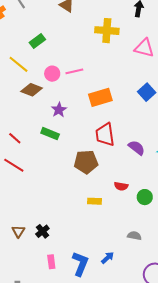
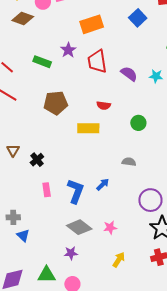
purple star: (59, 110) -> (68, 50), moved
brown pentagon: (86, 162) -> (56, 103), moved
red semicircle: (121, 186) -> (104, 105), moved
yellow rectangle: (95, 201) -> (88, 128), size x1.5
brown triangle: (18, 231) -> (13, 150), moved

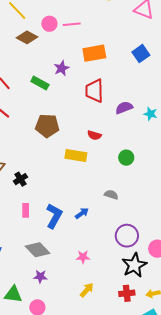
purple star: (68, 50) -> (62, 68), moved
purple semicircle: (129, 74) -> (124, 108), turned -66
gray diamond: (79, 227) -> (38, 250), moved

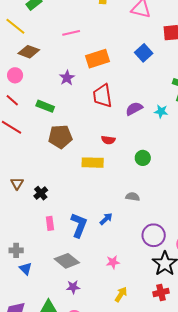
pink circle: (49, 24) -> (15, 75), moved
green rectangle: (40, 83) -> (45, 106), moved

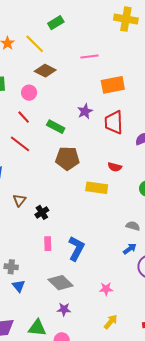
purple star: (67, 78) -> (85, 111), moved
blue arrow: (106, 219) -> (130, 249), moved

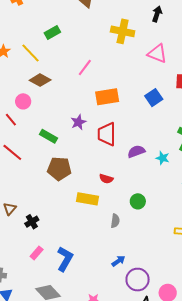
pink line: (89, 56) -> (85, 67), turned -48
red line: (24, 117) -> (11, 120), moved
gray semicircle: (133, 226) -> (115, 221), moved, turned 80
pink rectangle: (48, 244) -> (37, 253), turned 40

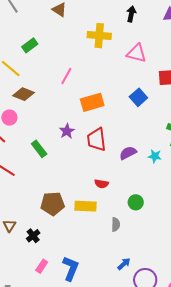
green rectangle: (49, 136) -> (39, 149), turned 30
brown pentagon: (59, 169) -> (53, 204), moved

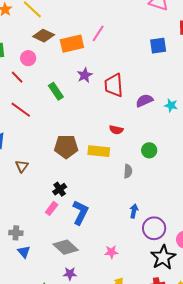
pink line: (66, 76) -> (98, 33), moved
blue square: (138, 97) -> (158, 46), turned 30
orange rectangle: (92, 102) -> (72, 44), moved
black cross: (33, 236) -> (60, 189), moved
blue arrow: (124, 264) -> (134, 211), turned -40

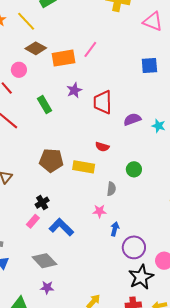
blue L-shape: (80, 212) -> (61, 227), turned -75
pink star: (111, 252) -> (99, 211), moved

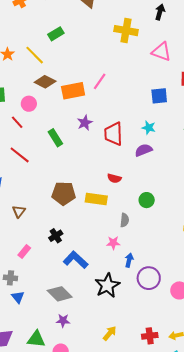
cyan star: (159, 126) -> (149, 128), moved
pink rectangle: (33, 221) -> (24, 252), moved
black star: (141, 277) -> (107, 285), moved

